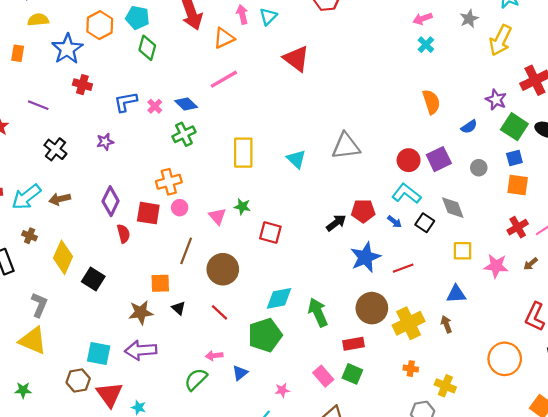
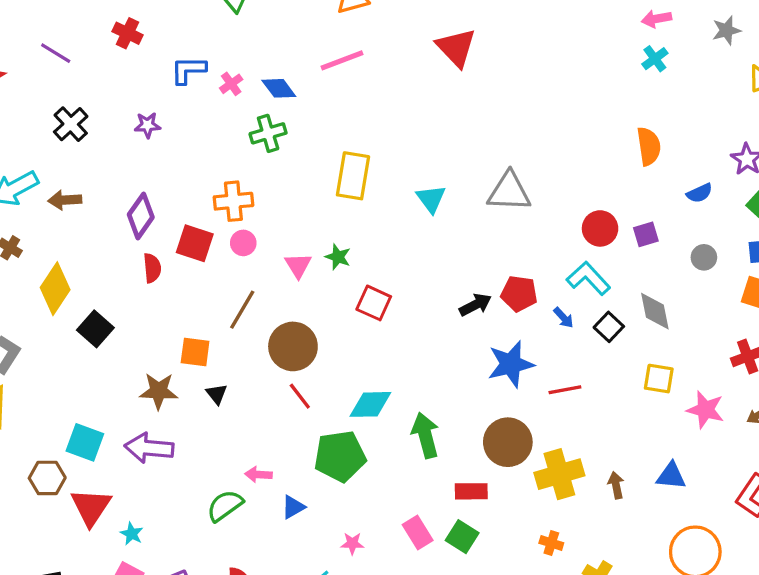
purple square: (439, 159) -> (646, 234), size x0.7
blue triangle: (456, 294) -> (671, 476), moved
red line: (220, 312) -> (300, 396), moved

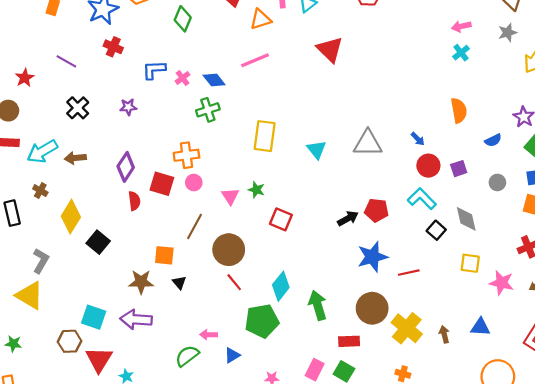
blue arrow: (564, 318) -> (418, 139), moved
cyan diamond: (370, 404) -> (281, 286), turned -48
yellow cross: (559, 474) -> (407, 328), turned -32
pink rectangle: (418, 533) -> (315, 370), turned 60

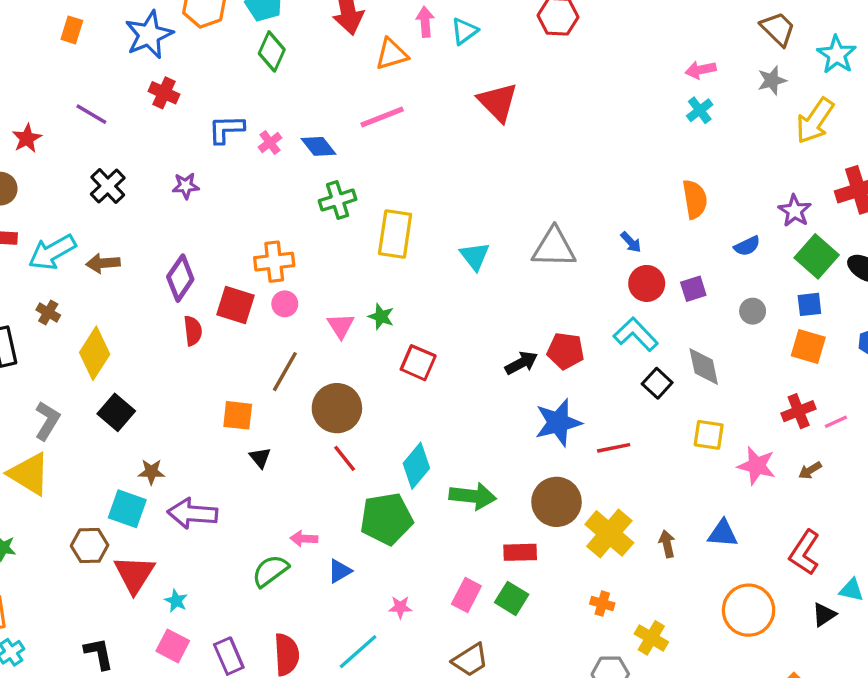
green cross: (208, 110) -> (338, 200), moved
black square: (98, 242) -> (116, 412), moved
brown star: (141, 282) -> (151, 472), moved, size x0.7
green arrow: (318, 305) -> (473, 496), turned 112

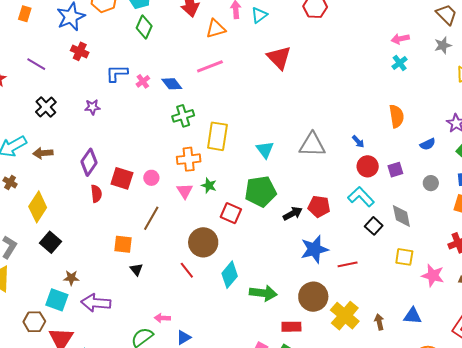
orange cross: (274, 262) -> (189, 159), moved
brown circle: (337, 408) -> (203, 242), moved
green pentagon: (386, 519) -> (261, 191), moved

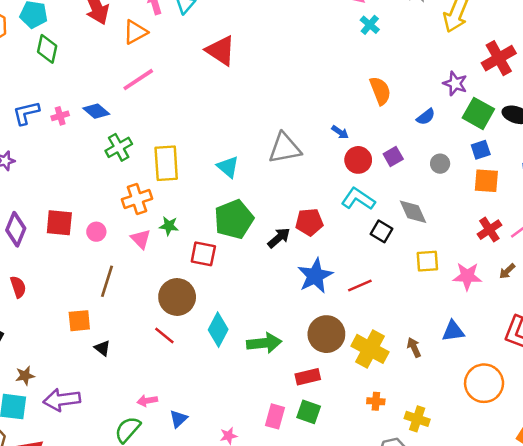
pink cross: (143, 81) -> (60, 116), turned 32
red square: (122, 178) -> (59, 223), moved
red semicircle: (96, 194) -> (18, 287), moved

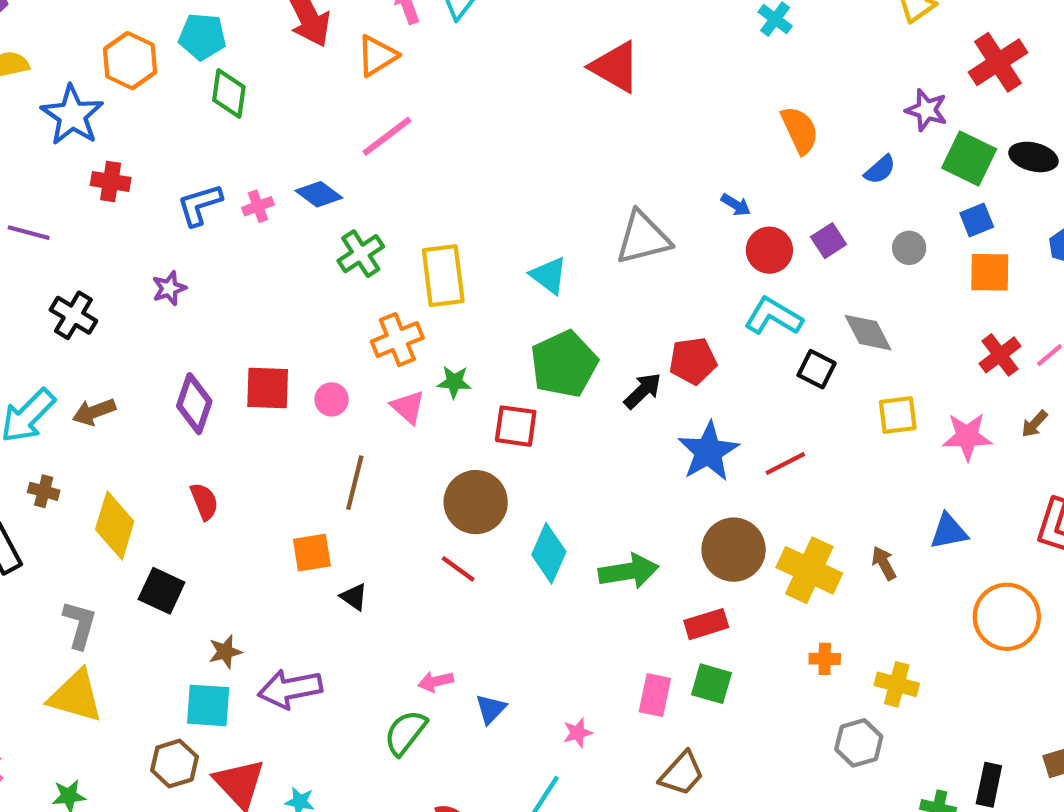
red triangle: (221, 51) -> (615, 67), moved

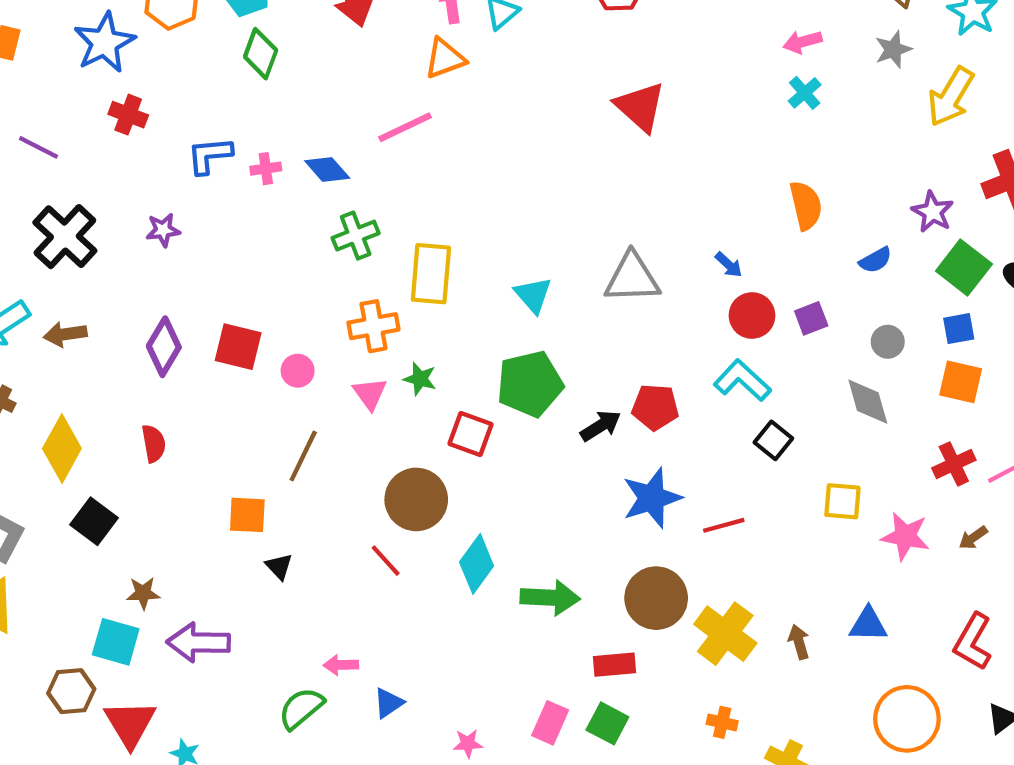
orange triangle: (377, 56) -> (445, 58), moved
black cross: (73, 315) -> (65, 237), size x1.4
gray diamond: (868, 333) -> (868, 402), moved

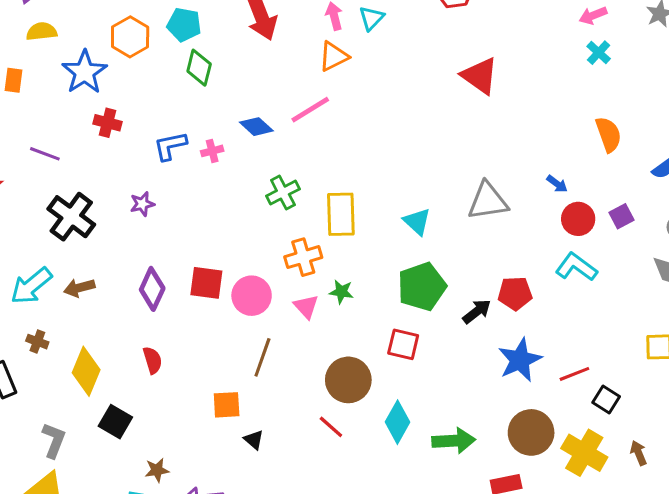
blue diamond: (327, 170) -> (256, 127), moved
pink circle: (298, 371) -> (252, 296), size x1.6
red square: (470, 434) -> (403, 344), moved
black square: (773, 440) -> (606, 399), moved

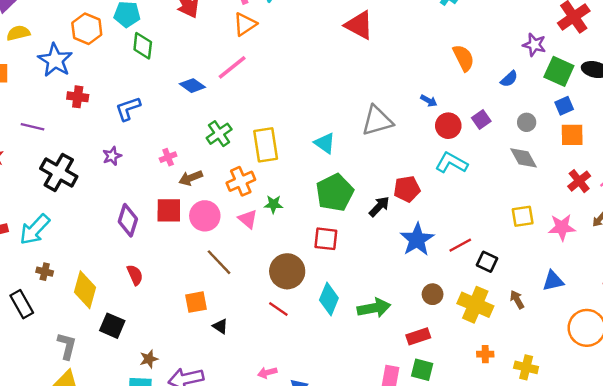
pink cross: (212, 151) -> (168, 157), moved
brown arrow: (79, 288) -> (191, 178), moved
brown line: (262, 357) -> (219, 262), turned -56
brown circle: (531, 432) -> (433, 294), size x0.6

